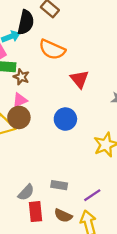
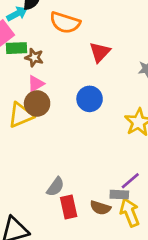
red triangle: (79, 79) -> (100, 52), turned 30
gray rectangle: (59, 185) -> (119, 195), moved

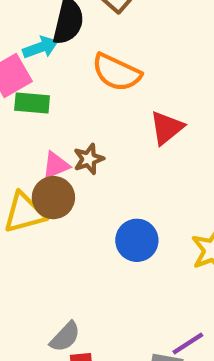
brown star: (34, 58) -> (89, 159), moved, turned 30
blue circle: (90, 99) -> (137, 240), moved

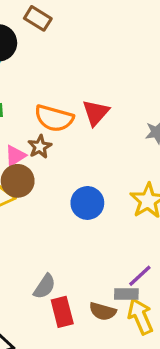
orange semicircle: (116, 72) -> (54, 118), moved

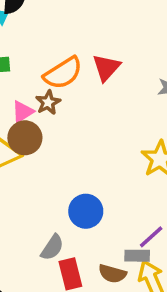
orange semicircle: (54, 118) -> (63, 73), turned -48
blue circle: (87, 203) -> (86, 211), moved

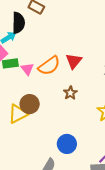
brown star: (48, 102) -> (70, 93), moved
pink triangle: (23, 112) -> (27, 69), moved, turned -32

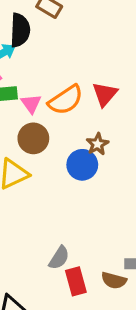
brown circle: (30, 104) -> (33, 138), moved
blue circle: (67, 144) -> (82, 165), moved

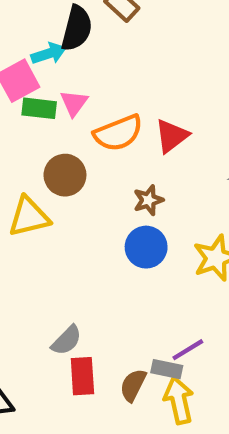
pink triangle: (31, 104) -> (74, 103), moved
blue circle: (82, 165) -> (146, 247), moved
brown semicircle: (114, 280) -> (133, 385), turned 90

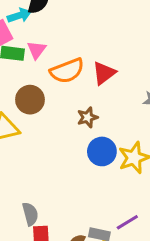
blue circle: (146, 247) -> (102, 151), moved
gray semicircle: (67, 340) -> (30, 214), turned -60
purple line: (188, 350) -> (127, 222), moved

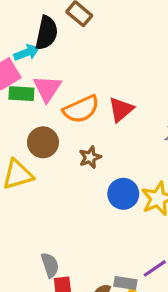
pink triangle: (37, 50) -> (47, 88), size x1.4
brown star: (88, 117) -> (90, 157), moved

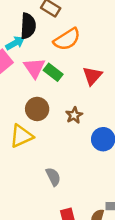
green rectangle: (21, 94) -> (53, 72), moved, turned 42
orange semicircle: (81, 109) -> (67, 39), moved
gray semicircle: (50, 265) -> (53, 177), moved

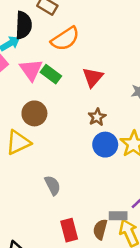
brown star: (74, 115) -> (97, 117), moved

